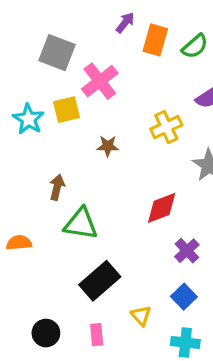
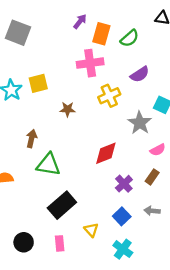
gray square: (57, 53) -> (18, 33), moved
pink cross: (100, 81) -> (90, 63), moved, turned 30
cyan cross: (185, 343) -> (123, 249), turned 30

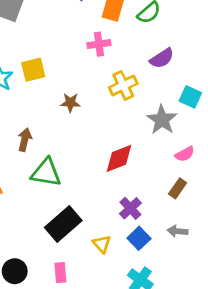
pink cross: (90, 63) -> (99, 44), size x0.7
purple cross: (124, 184) -> (130, 208), moved
yellow triangle: (91, 230) -> (102, 244), moved

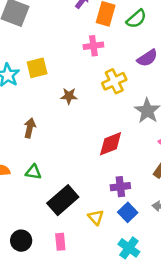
green triangle: (46, 173) -> (33, 172), moved, size x0.6
purple cross: (130, 208) -> (120, 187), turned 36

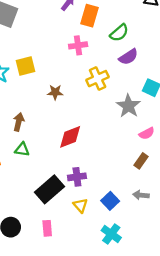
green semicircle: (136, 19) -> (119, 33), moved
red diamond: (111, 144) -> (70, 137), moved
green triangle: (33, 172) -> (22, 149), moved
purple cross: (120, 187) -> (77, 177), moved

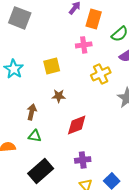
yellow square: (25, 66) -> (52, 66), moved
brown star: (55, 92) -> (59, 96), moved
black rectangle: (49, 189) -> (41, 171), moved

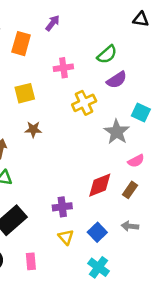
orange rectangle: (94, 19) -> (21, 44), moved
red diamond: (77, 125) -> (100, 185), moved

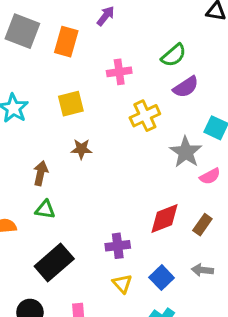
pink semicircle: (136, 161) -> (210, 176), moved

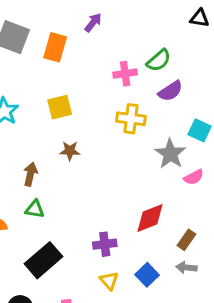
pink cross: (119, 72) -> (125, 74), moved
yellow cross: (145, 116) -> (131, 119), turned 32
brown rectangle: (202, 225) -> (186, 240), moved

